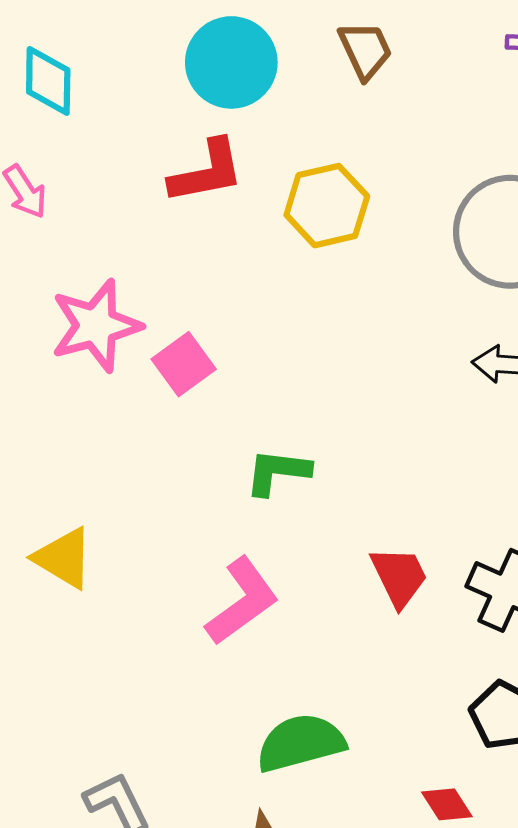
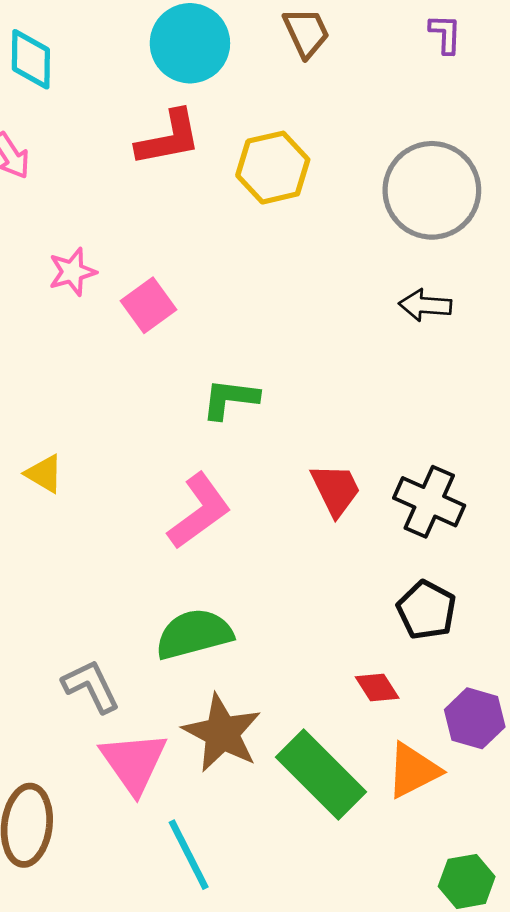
pink star: (96, 326) -> (72, 272), size x0.6
yellow triangle: (64, 558) -> (44, 474), size x0.7
green semicircle: (301, 743) -> (194, 634), moved

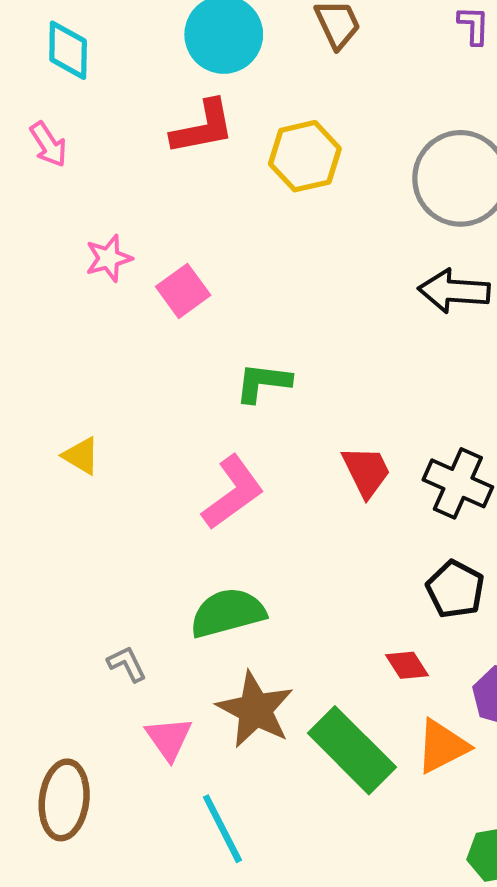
black arrow: (425, 305) -> (454, 291), size x1.4
gray L-shape: (91, 686) -> (127, 664), size x0.7
pink triangle: (134, 762) -> (169, 738), size x0.7

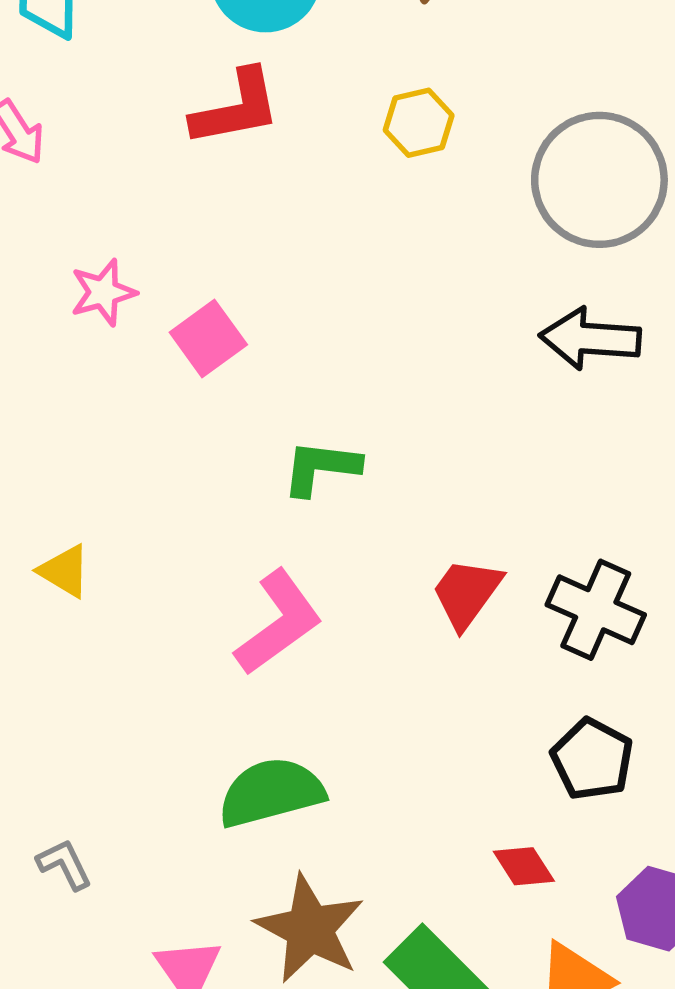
yellow hexagon: (305, 156) -> (419, 123), moved, size x0.7
red trapezoid: (366, 472) -> (467, 593), turned -118
gray L-shape: (127, 664) -> (64, 864), moved

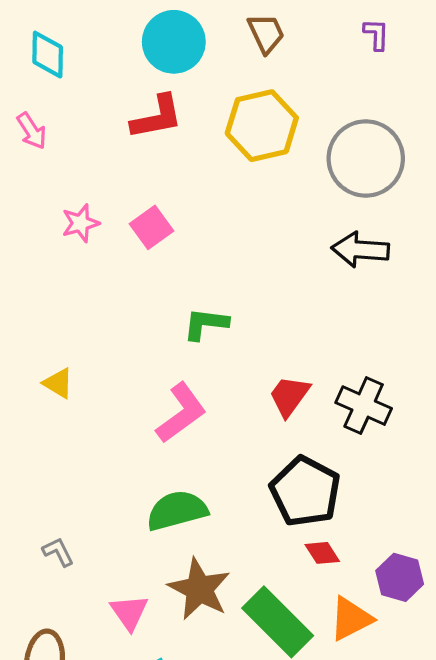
yellow hexagon: (419, 123) -> (262, 126), size x1.8
pink square: (208, 339) -> (152, 227), moved
black pentagon: (592, 759) -> (305, 491), moved, size x1.5

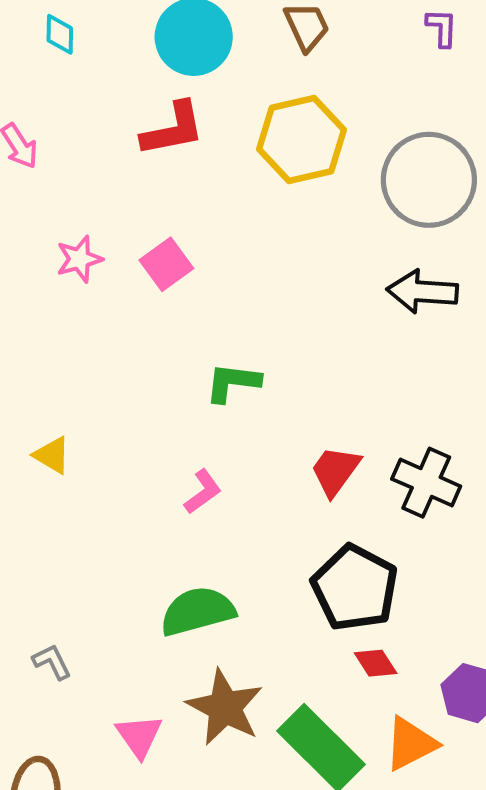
cyan diamond: (48, 55) -> (60, 34), moved, size x0.7
pink L-shape: (181, 413) -> (203, 492), size x0.6

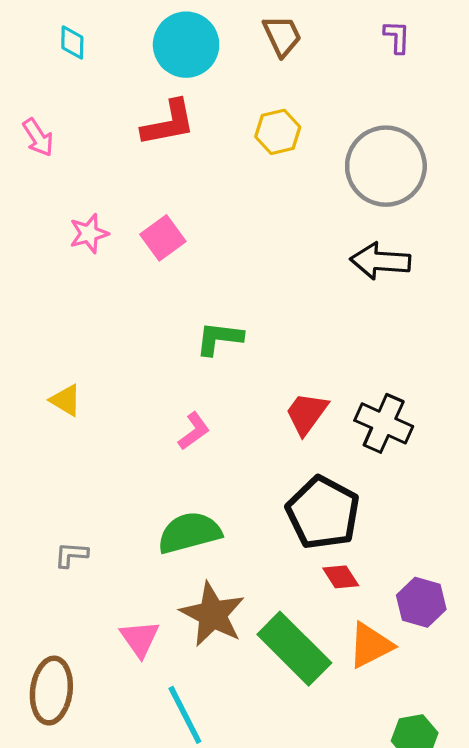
yellow hexagon: (302, 140) -> (278, 132), size x0.6
gray L-shape: (52, 662) -> (71, 555), moved, turned -60

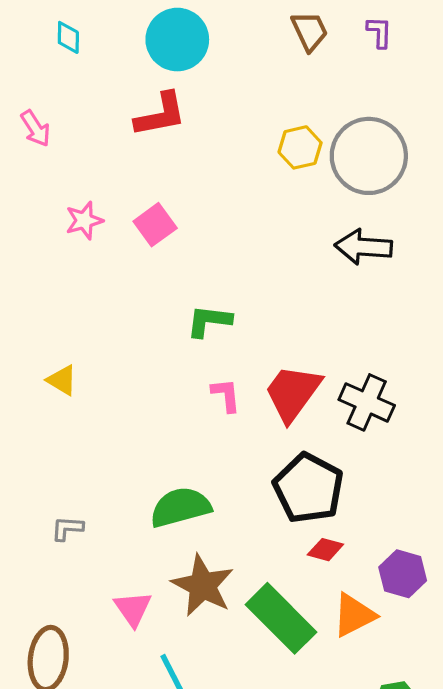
brown trapezoid: (282, 36) -> (310, 31), moved
yellow hexagon: (278, 132) -> (300, 147), moved
red trapezoid: (306, 413) -> (293, 393), size x1.4
pink L-shape: (194, 431) -> (226, 395), moved, turned -60
red diamond: (341, 577) -> (325, 550), turned -42

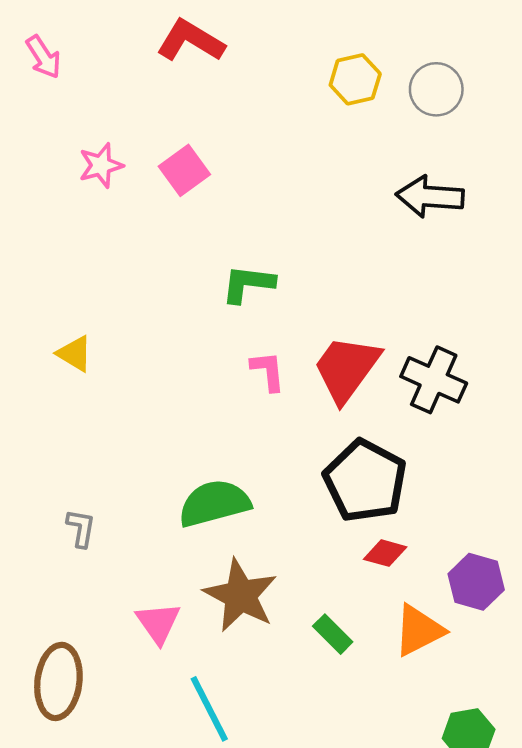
red L-shape: (160, 115) -> (191, 41), turned -138
gray circle: (369, 156) -> (436, 89), size x0.6
gray L-shape: (67, 528) -> (81, 528), turned 96
green rectangle: (281, 618) -> (333, 634), size x0.5

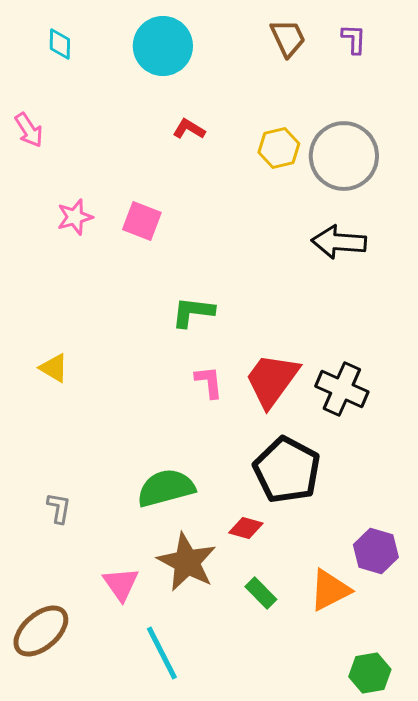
red L-shape: (191, 41) -> (189, 129), moved, size x0.6
gray circle: (436, 89) -> (344, 156), size x1.6
pink square: (184, 170) -> (142, 221), turned -33
red diamond: (385, 553) -> (246, 528), moved
brown ellipse: (58, 681) -> (41, 631), turned 42

